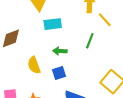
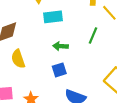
yellow semicircle: (34, 65) -> (18, 59), moved

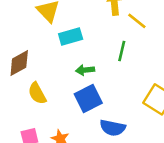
blue square: (59, 70) -> (88, 99), size x1.5

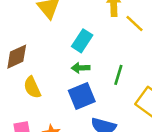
cyan rectangle: (71, 37) -> (82, 41), moved, turned -45
green line: (122, 51) -> (118, 75), moved

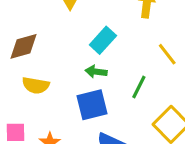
yellow line: (135, 23) -> (167, 54), moved
yellow semicircle: (32, 87) -> (36, 85), turned -65

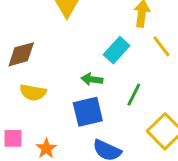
cyan rectangle: (103, 40) -> (117, 50), moved
yellow line: (167, 54) -> (161, 46), moved

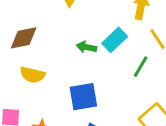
green arrow: (92, 79) -> (86, 47), moved
green line: (134, 95) -> (141, 67), moved

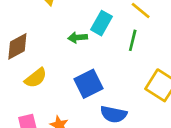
yellow semicircle: (32, 75) -> (36, 78), turned -35

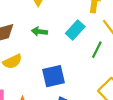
green arrow: (78, 38) -> (39, 31), moved

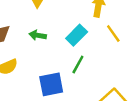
green line: (97, 50) -> (78, 64), moved

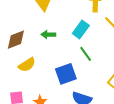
green line: (78, 64) -> (86, 54), turned -56

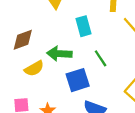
cyan rectangle: (81, 30) -> (84, 26), moved, turned -54
green arrow: (48, 35) -> (59, 54), moved, size x1.5

